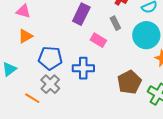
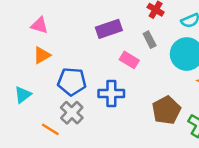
purple rectangle: (81, 14) -> (109, 29), turned 45

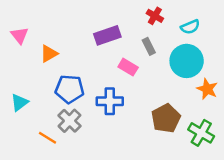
pink triangle: (39, 25) -> (20, 35), moved, turned 36
orange triangle: (42, 55) -> (49, 54), moved

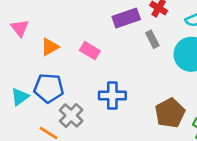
purple rectangle: (107, 35) -> (126, 18), moved
pink rectangle: (128, 67) -> (90, 51), moved
blue pentagon: (70, 89) -> (49, 88), moved

